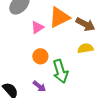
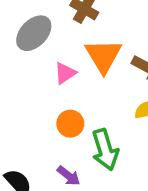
orange triangle: (59, 17) -> (103, 56), turned -35

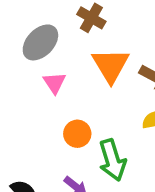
pink triangle: (65, 73) -> (54, 83), moved, turned -30

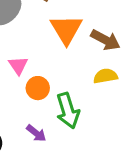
pink triangle: (54, 83) -> (18, 65), moved

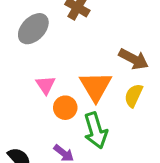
orange triangle: (66, 29) -> (96, 86), moved
yellow semicircle: (105, 76) -> (134, 96), turned -55

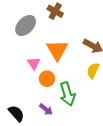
orange triangle: (96, 86) -> (57, 50), moved

